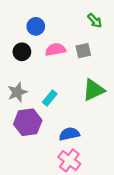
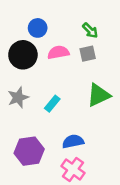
green arrow: (95, 21) -> (90, 30), moved
black circle: (22, 52) -> (23, 55), size x1.5
purple hexagon: (28, 122) -> (29, 151), moved

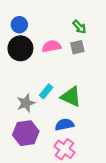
blue circle: (38, 28) -> (19, 25), moved
green triangle: (99, 95) -> (71, 97), moved, turned 50
gray star: (18, 98) -> (26, 103), moved

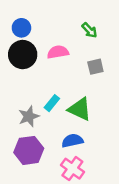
gray square: (77, 47) -> (95, 67), moved

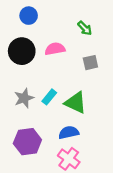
blue circle: (21, 28) -> (29, 16), moved
gray star: (29, 116) -> (24, 98), moved

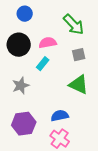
green arrow: (85, 28) -> (74, 25), size x1.6
cyan rectangle: (49, 97) -> (43, 64), moved
green triangle: (76, 103) -> (79, 85), moved

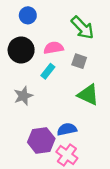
gray square: (79, 55) -> (79, 61), moved, turned 32
purple hexagon: (24, 124) -> (41, 140), moved

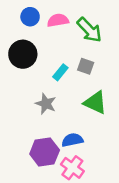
pink semicircle: (53, 48) -> (58, 20), moved
cyan rectangle: (48, 71) -> (60, 72), moved
gray star: (23, 96) -> (46, 104), moved, turned -30

